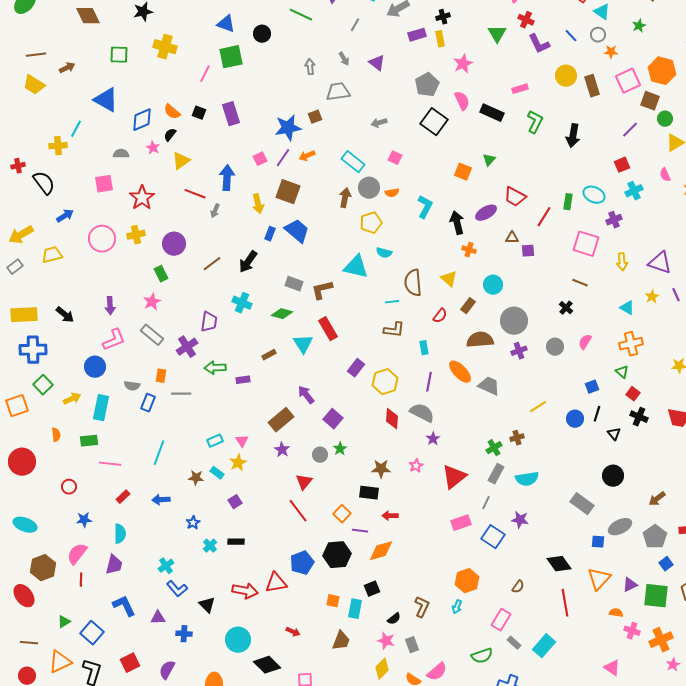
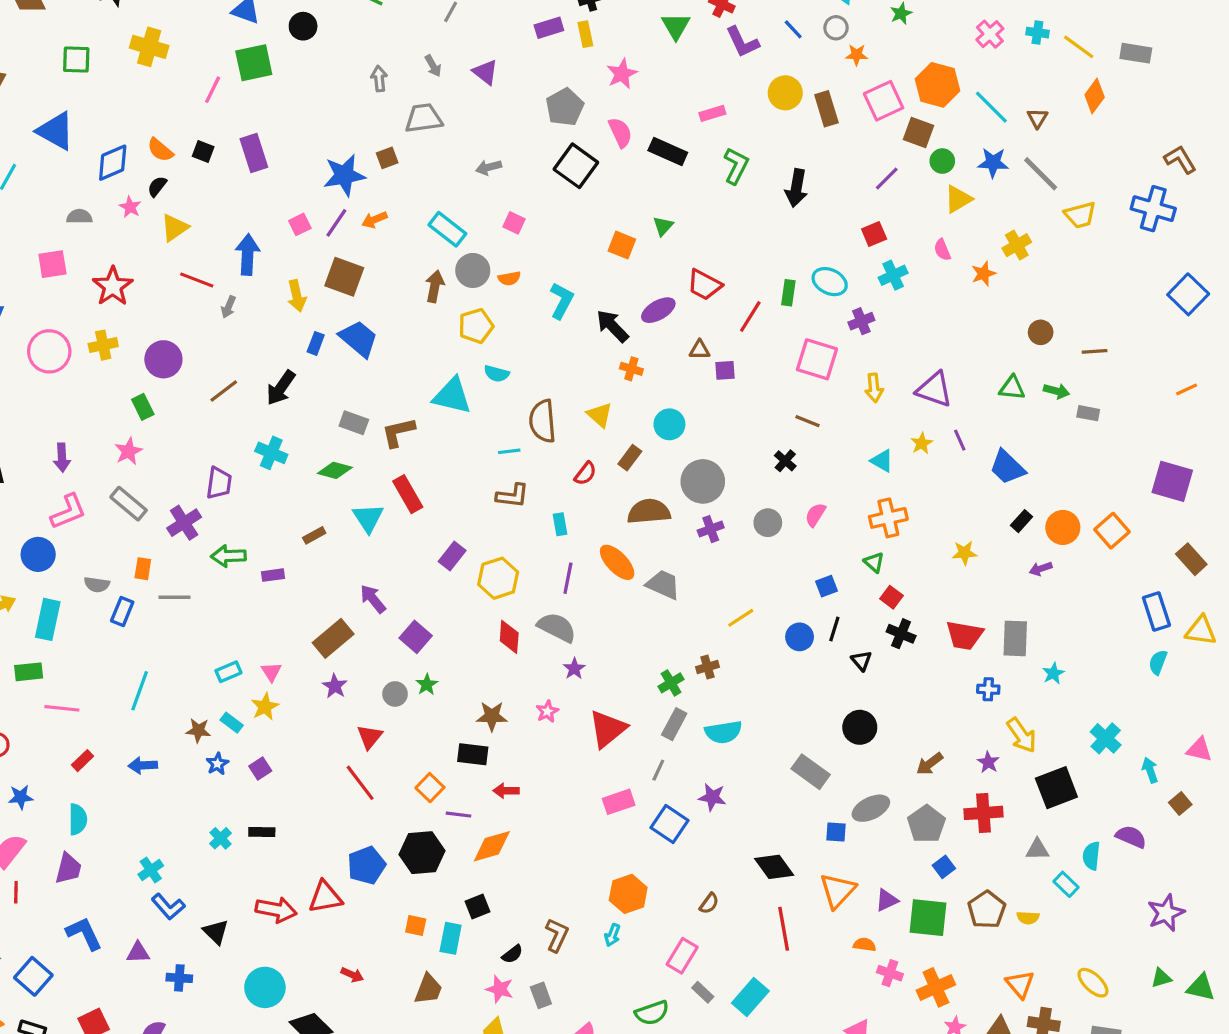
black arrow: (457, 223) -> (612, 326), turned -30
blue star: (193, 523) -> (217, 764), moved

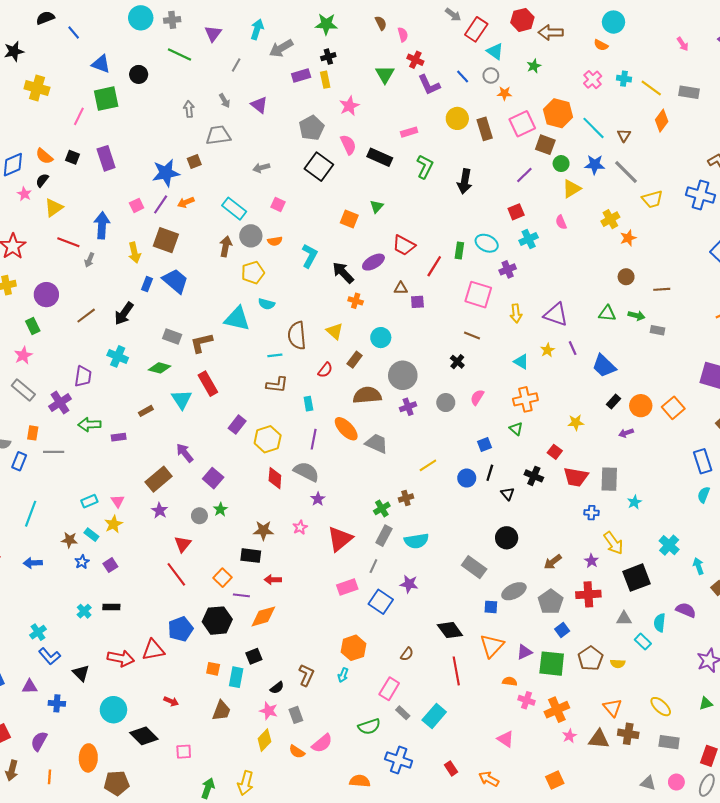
orange star: (984, 274) -> (628, 238), moved
red square: (892, 597) -> (555, 452), moved

